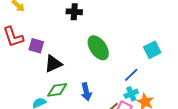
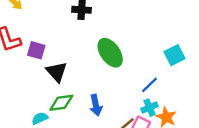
black triangle: (53, 64) -> (57, 72), turned -48

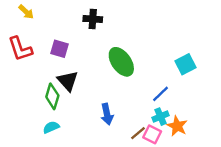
purple square: (36, 50) -> (59, 49), moved
green diamond: (61, 103) -> (52, 96), moved, turned -65

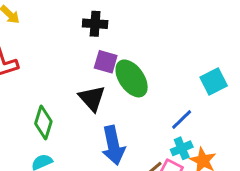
purple square: (59, 49) -> (106, 62), moved
black triangle: (68, 81) -> (92, 98), moved
blue arrow: (107, 114) -> (113, 145), size x1.4

